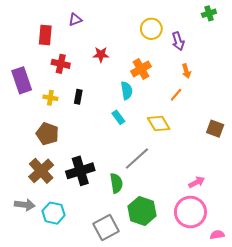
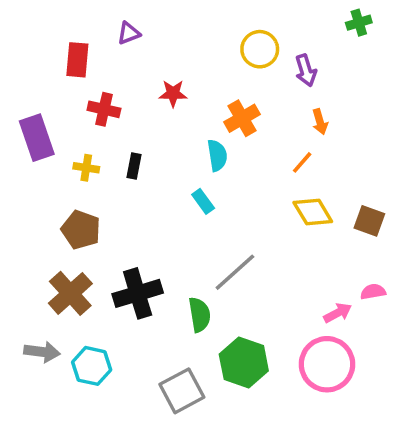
yellow diamond: (159, 124) -> (313, 212), moved
pink semicircle: (217, 235) -> (373, 292), moved

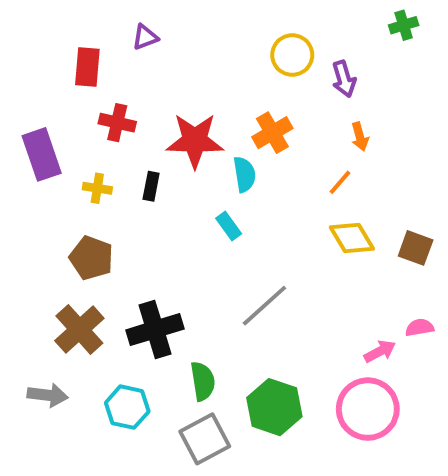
red star: (173, 93) -> (195, 141), moved, size x1.8
green semicircle: (200, 315) -> (203, 381), moved
cyan hexagon: (92, 366) -> (127, 407), moved

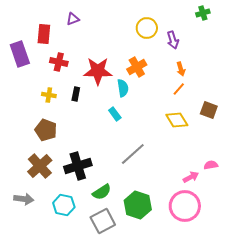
purple rectangle: (42, 154) -> (20, 54), moved
orange line: (340, 182) -> (179, 89), moved
brown square: (416, 248) -> (209, 110), moved
green semicircle: (203, 381) -> (102, 192), turned 66

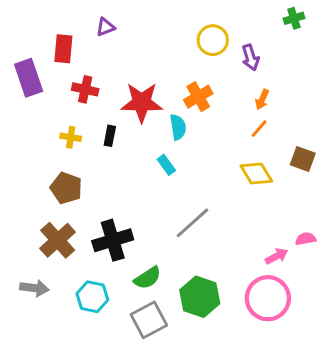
orange arrow: (181, 69) -> (262, 100), turned 40

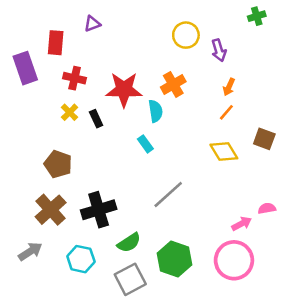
black rectangle: (110, 136) -> (96, 119), turned -36
yellow cross: (71, 137) -> (70, 112), moved, turned 36
gray arrow: (34, 288) -> (30, 251), turned -40

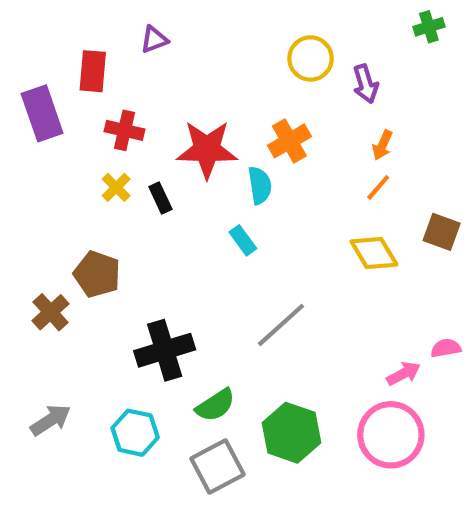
brown cross: (51, 210) -> (51, 312), moved, size x0.7

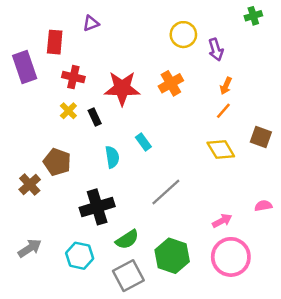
cyan semicircle: (260, 185) -> (112, 157), moved
pink arrow: (404, 373) -> (222, 221), moved

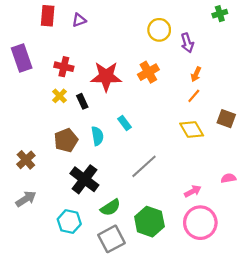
red rectangle: (55, 42) -> (48, 16), moved
brown pentagon: (57, 162) -> (66, 140), moved, turned 30
black cross: (97, 207) -> (84, 179), turned -36
gray arrow: (30, 248) -> (26, 199), moved

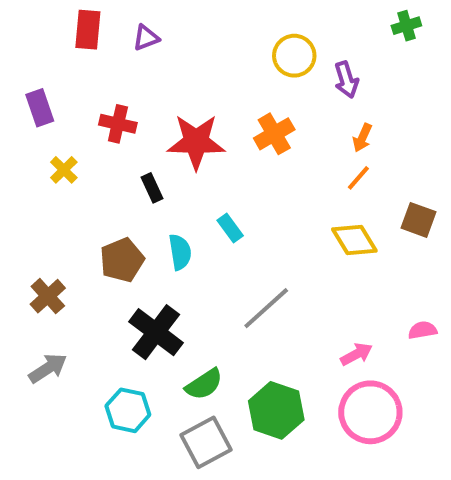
purple rectangle: (22, 58) -> (40, 108), size x0.7
yellow cross: (60, 96) -> (64, 170), moved

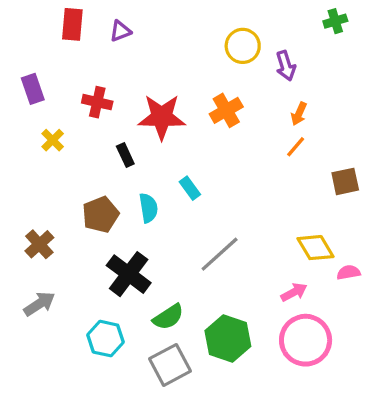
brown square: (418, 220) -> (345, 181), turned -32
yellow diamond: (354, 240) -> (315, 248), moved

